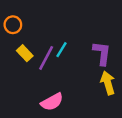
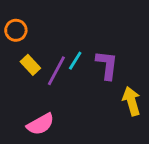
purple L-shape: (102, 53) -> (107, 65), moved
pink semicircle: (52, 102) -> (40, 124), moved

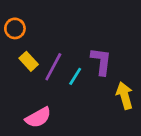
cyan line: (75, 61) -> (75, 76), moved

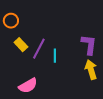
purple L-shape: (101, 61) -> (89, 45), moved
cyan line: (75, 76) -> (55, 56), turned -32

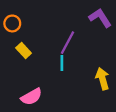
purple L-shape: (89, 45) -> (100, 18), moved, turned -40
purple line: (39, 49) -> (68, 43), moved

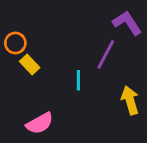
orange circle: (12, 23) -> (15, 43), moved
purple line: (68, 43) -> (106, 54), moved

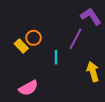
orange circle: (15, 43) -> (34, 38), moved

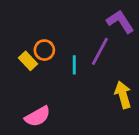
cyan line: (56, 57) -> (74, 65), moved

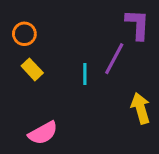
purple L-shape: (120, 22) -> (138, 25), turned 36
orange circle: (44, 50) -> (24, 34), moved

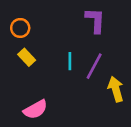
purple L-shape: (138, 25) -> (95, 20), moved
purple line: (114, 59) -> (94, 66), moved

